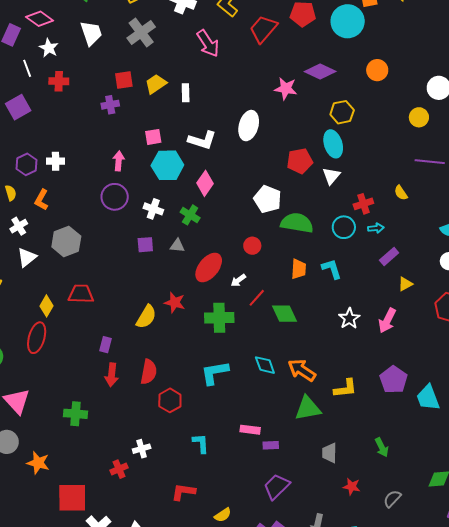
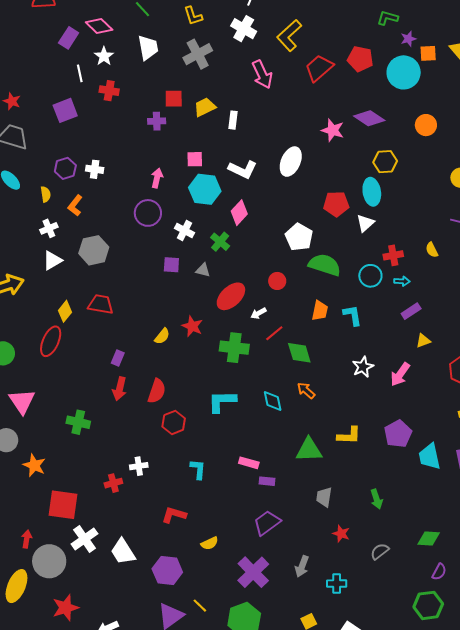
yellow semicircle: (146, 317) -> (162, 336), size x0.7
orange arrow: (302, 370) -> (306, 390), moved, size x0.7

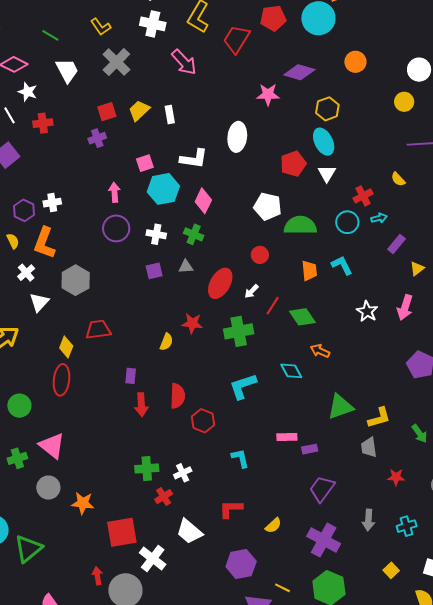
orange L-shape: (75, 205) -> (44, 243), size x1.5
green cross: (78, 422) -> (147, 469), moved
yellow L-shape: (349, 435) -> (379, 418), moved
white trapezoid: (123, 552) -> (189, 531), moved

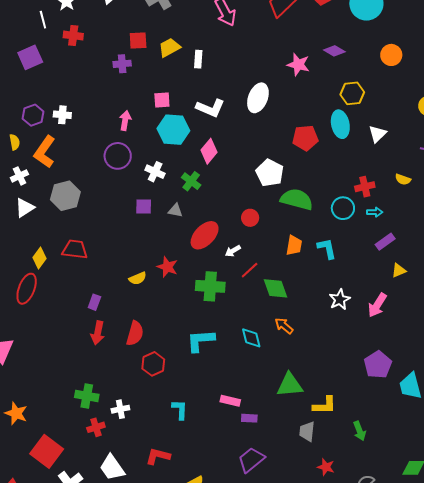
purple diamond: (299, 72) -> (334, 51), size x0.7
white triangle: (327, 173) -> (377, 134), moved
yellow semicircle: (398, 179) -> (403, 179), turned -42
yellow semicircle: (166, 342) -> (138, 278), turned 30
red square: (122, 532) -> (47, 451), turned 32

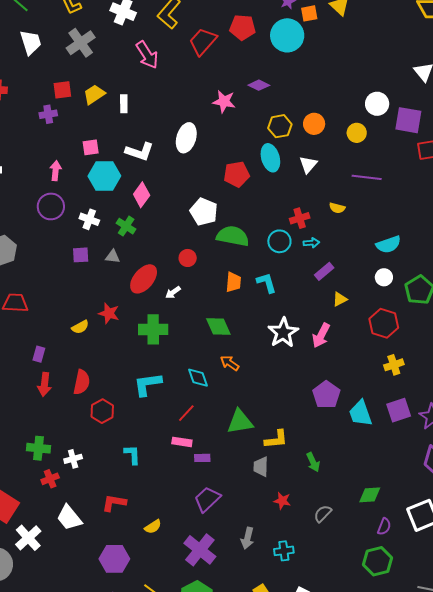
orange circle: (391, 55) -> (314, 124), moved
red line: (250, 270) -> (186, 413), moved
white star: (340, 299) -> (283, 333), size x1.4

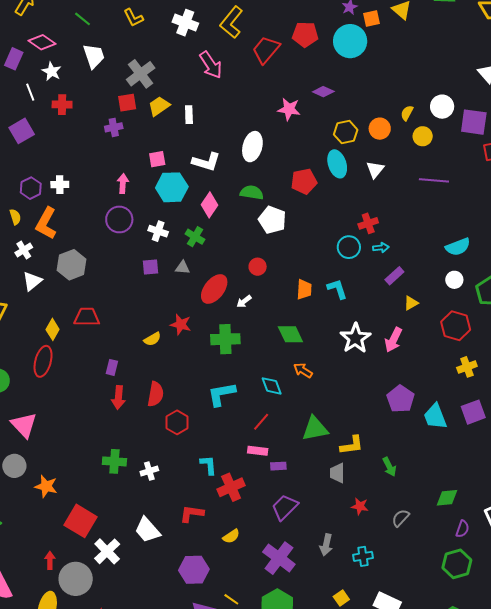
gray cross: (81, 43) -> (141, 74), moved
yellow semicircle: (337, 208) -> (407, 113), moved, turned 105
green semicircle: (233, 236) -> (252, 193), moved, size x0.7
red cross: (50, 479) -> (231, 487), moved, size x1.5

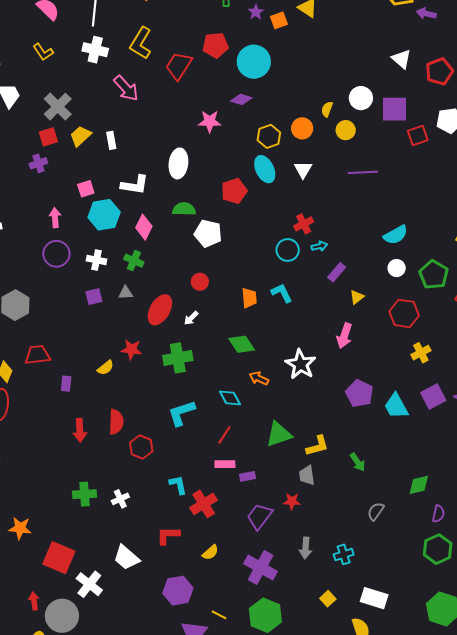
cyan circle: (350, 41) -> (254, 62), moved
white star: (355, 338) -> (300, 364), moved
purple rectangle: (112, 367) -> (66, 384), moved
red star: (360, 506) -> (292, 501), moved

